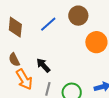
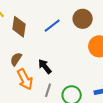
brown semicircle: (14, 60) -> (16, 59), turned 56

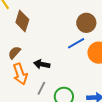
blue line: (52, 26) -> (76, 43), moved
black arrow: (45, 66) -> (42, 64), turned -49

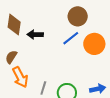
black arrow: (42, 64) -> (35, 35), moved

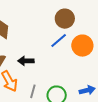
black arrow: (35, 35) -> (26, 61), moved

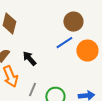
black arrow: (26, 61) -> (29, 59), turned 42

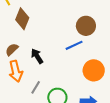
orange circle: (87, 51) -> (94, 70), moved

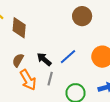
blue line: (74, 45) -> (68, 57), moved
gray line: (36, 87) -> (50, 79), moved

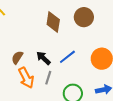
brown diamond: (19, 28) -> (53, 22), moved

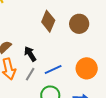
blue line: (67, 57) -> (53, 69), moved

